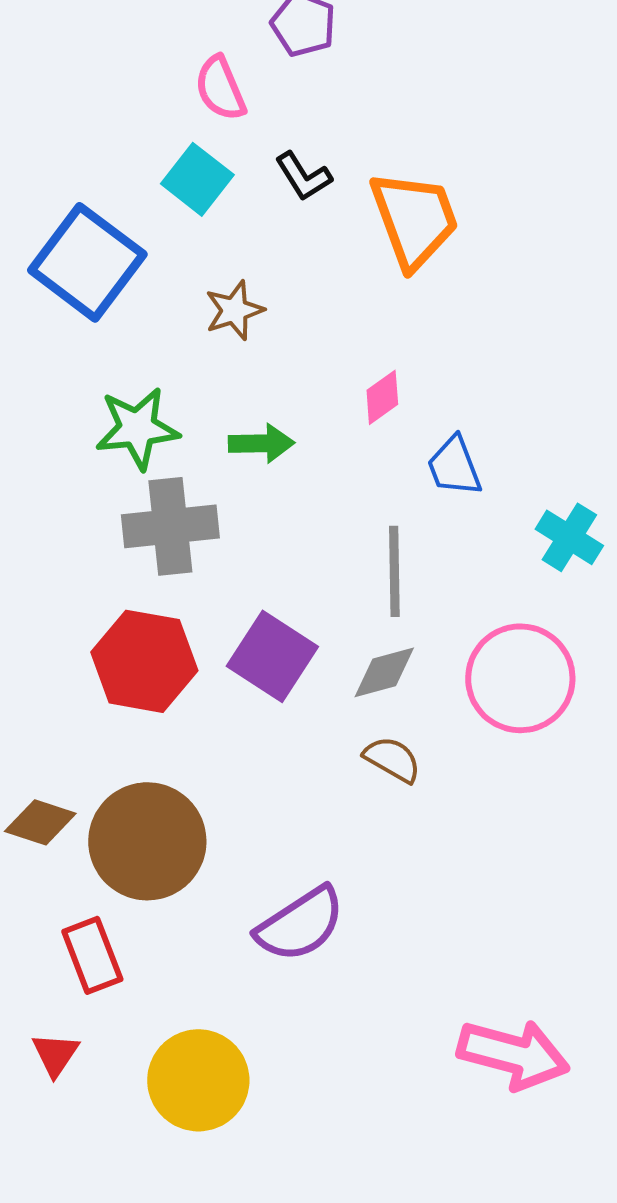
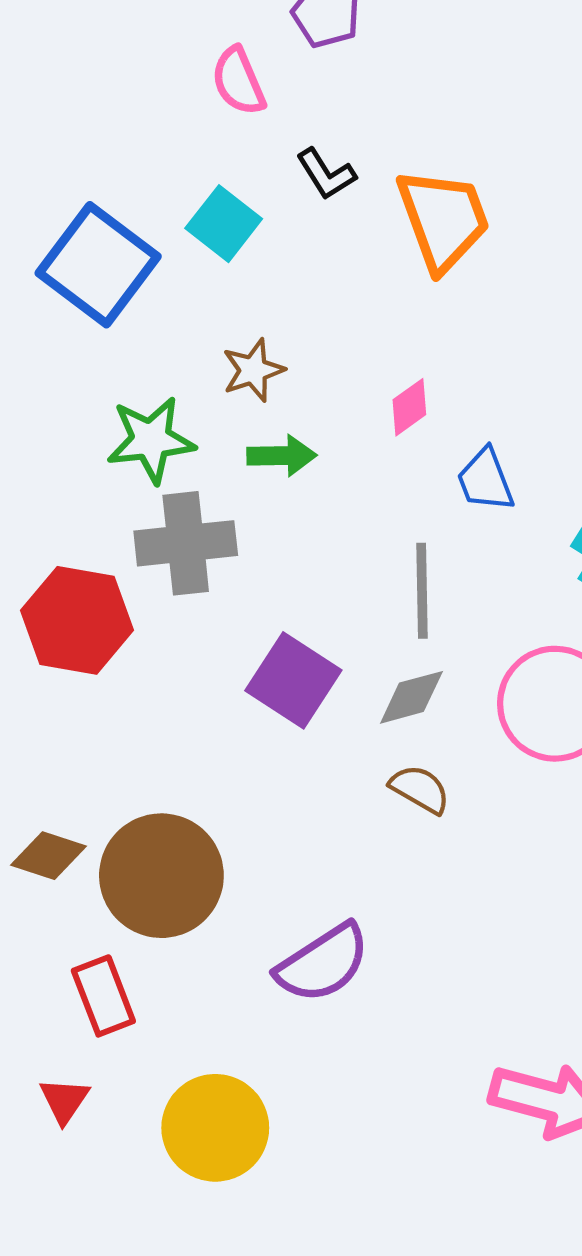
cyan square: (197, 179) -> (224, 224), moved
brown star: (234, 310) -> (253, 370), moved
red hexagon: (144, 661) -> (77, 620), moved

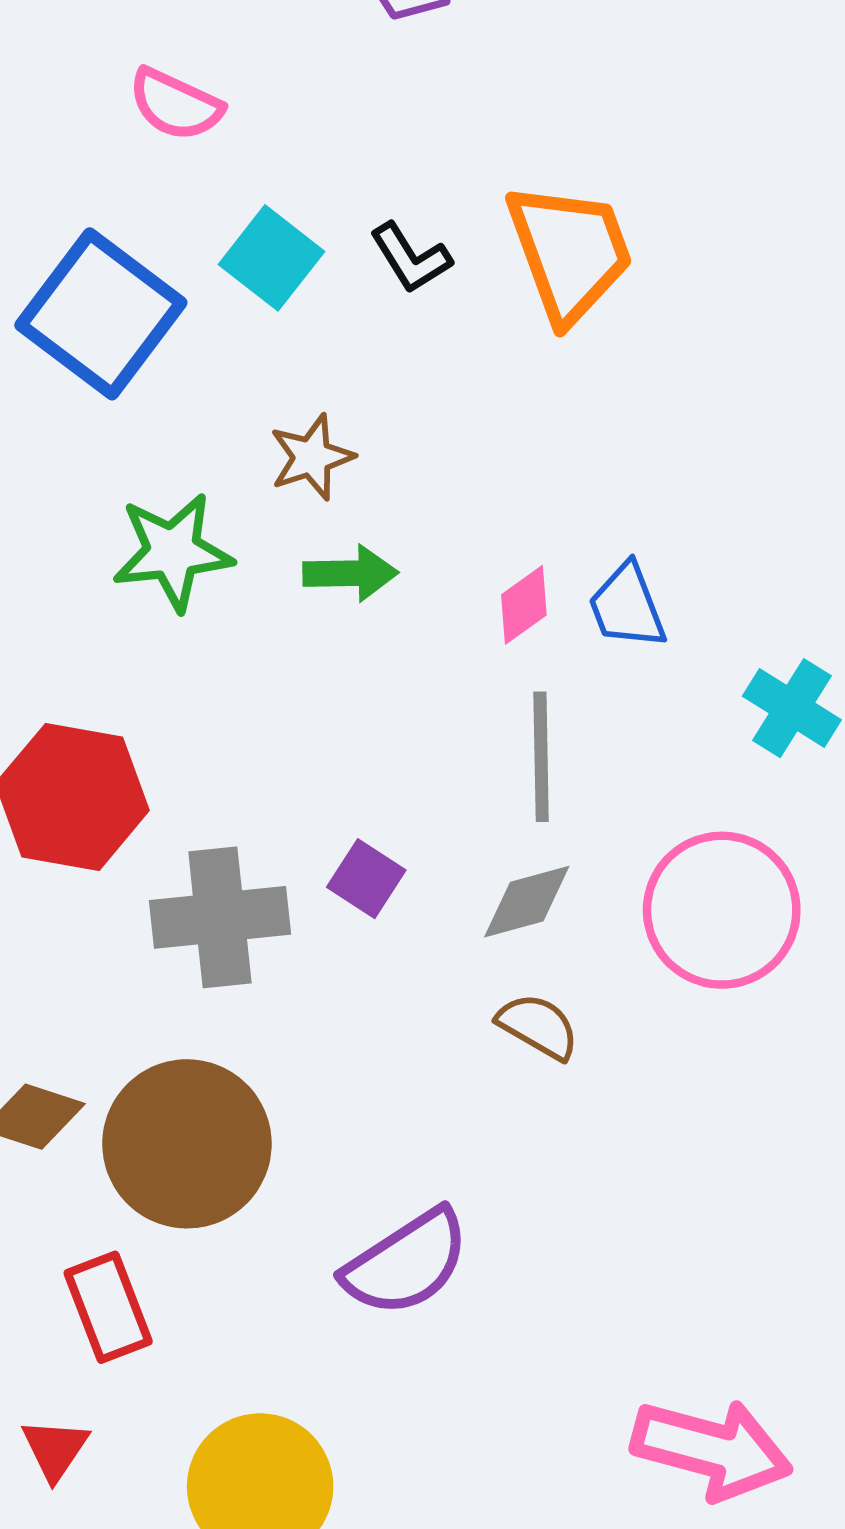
pink semicircle: (238, 81) -> (176, 104), moved, turned -42
black L-shape: (326, 174) -> (411, 258), moved
pink diamond: (409, 407) -> (524, 605), moved
gray cross: (186, 543) -> (220, 917), moved
purple square: (293, 680) -> (366, 879), size x0.6

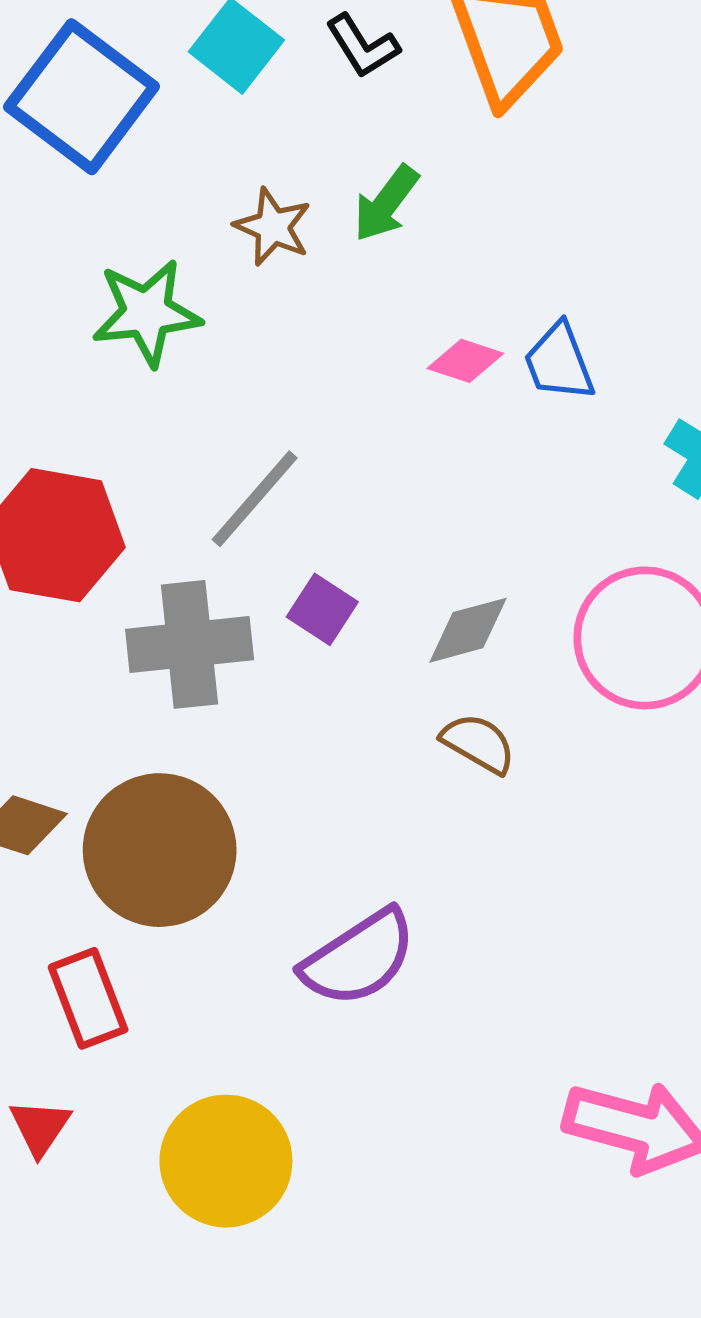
brown star: (312, 457) -> (273, 227), turned -30
green arrow: (350, 573) -> (386, 203), moved, turned 128
pink diamond: (524, 605) -> (465, 361), turned 54
gray line: (541, 757) -> (255, 499), moved, turned 42

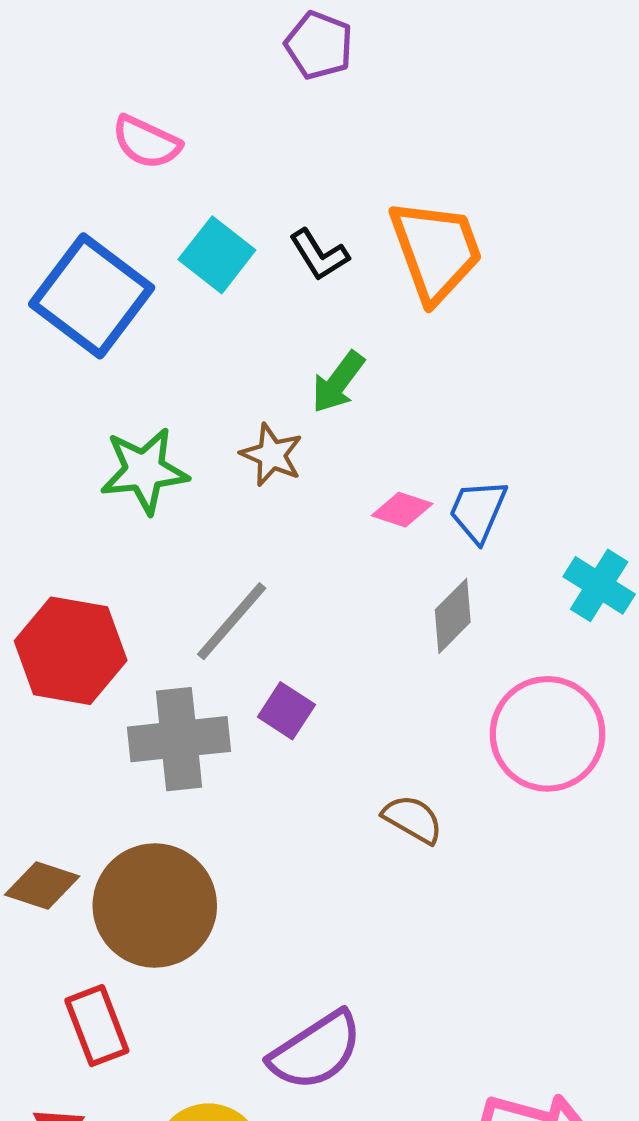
brown star: (273, 227) -> (272, 455), moved
blue trapezoid: (559, 362) -> (478, 511), turned 44
gray diamond: (468, 630) -> (453, 616), moved, turned -30
purple semicircle: (359, 958) -> (316, 1051), moved

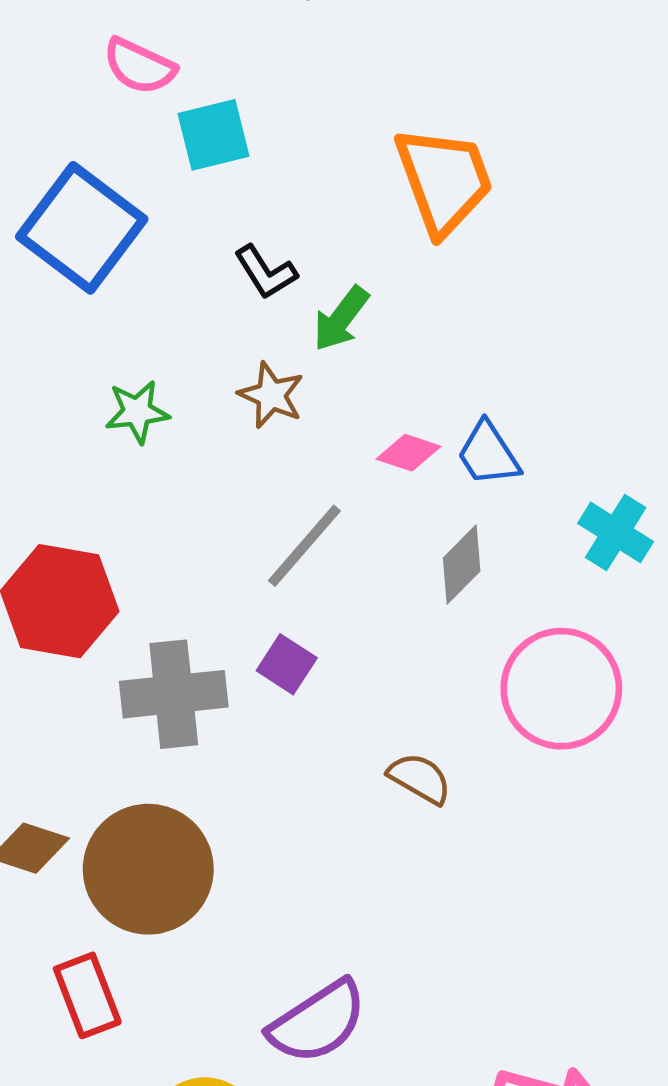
cyan square: (217, 255) -> (214, 135), moved, turned 38
black L-shape: (319, 255) -> (266, 272), moved
green star: (144, 471) -> (137, 412), size x0.7
blue trapezoid: (478, 511) -> (488, 454), turned -56
gray line: (232, 621) -> (304, 546), moved

